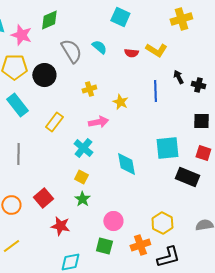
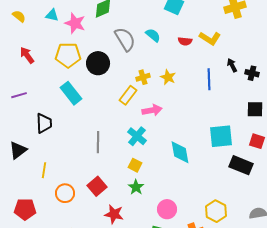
yellow star: (120, 102) -> (168, 77), moved
yellow rectangle: (54, 122) -> (128, 95), moved
gray line: (18, 154) -> (98, 142), moved

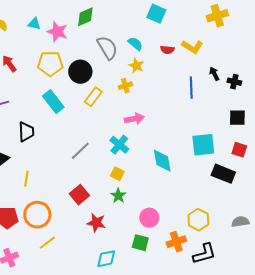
yellow star: (168, 77) -> (136, 66), moved
yellow rectangle: (128, 95) -> (93, 97), moved
gray line: (98, 142) -> (80, 151), turned 45
orange circle: (65, 193) -> (37, 215), moved, size x1.4

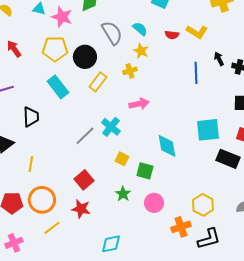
cyan cross: (119, 145) -> (111, 127), moved
green star: (118, 196) -> (123, 194), moved
red star: (96, 223) -> (81, 209), moved
green square: (140, 243) -> (145, 171), moved

